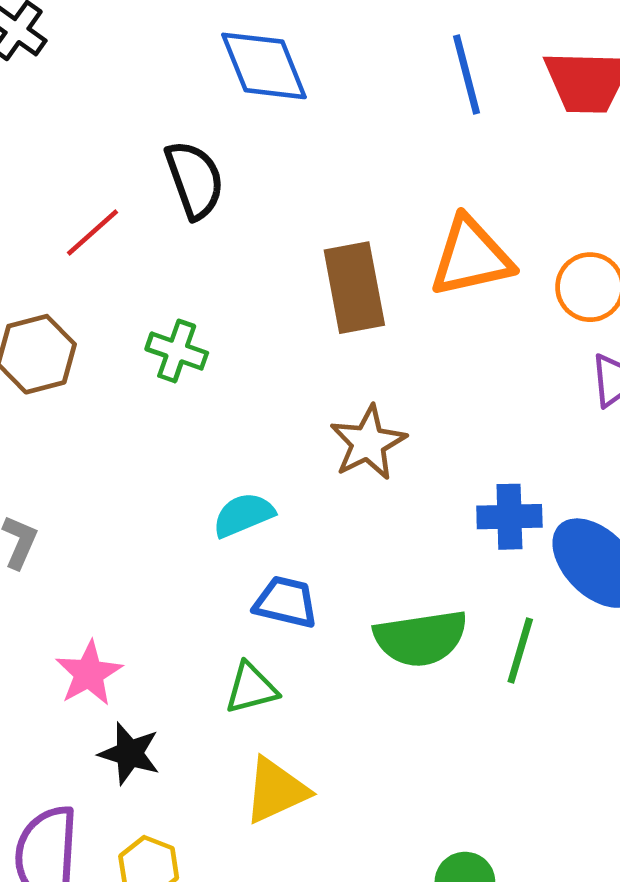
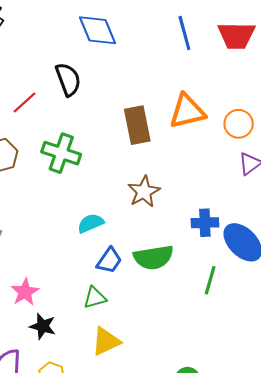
green cross: (177, 351) -> (61, 153), size x1.5
blue trapezoid: (286, 602) -> (109, 261), turned 112
green semicircle: (421, 638) -> (153, 257), moved

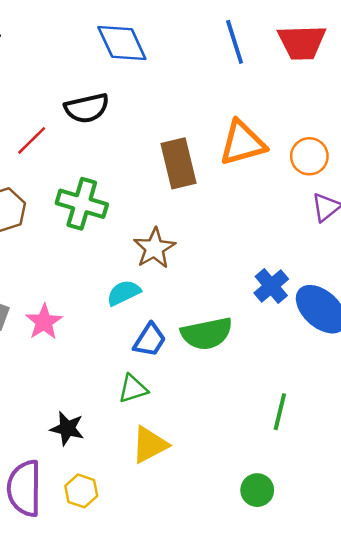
black semicircle: (68, 79) -> (87, 108), turned 100
brown star: (144, 192) -> (154, 248), moved
blue cross: (205, 223) -> (271, 286), turned -36
green line: (210, 280) -> (280, 412), moved
pink star: (25, 292) -> (44, 322), moved

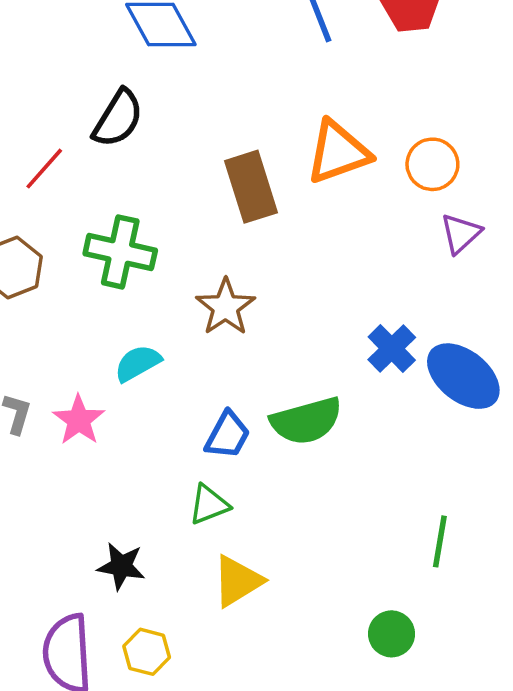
black semicircle: (87, 108) -> (118, 118), turned -42
cyan semicircle: (124, 293) -> (138, 363), moved
green line: (280, 412) -> (440, 541), moved

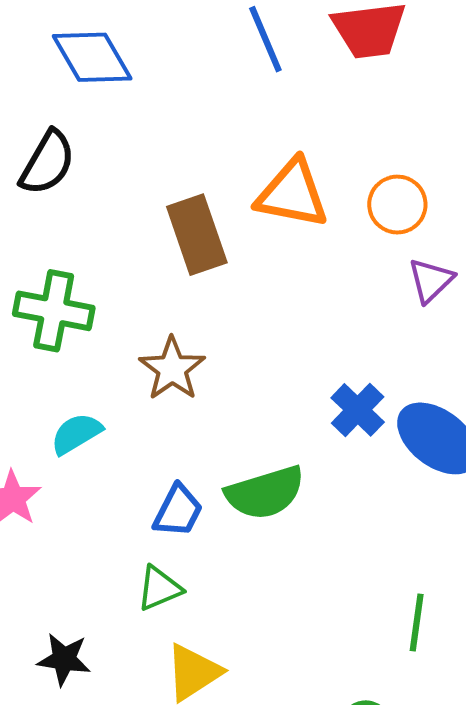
orange triangle: (338, 152) -> (292, 194), turned 32

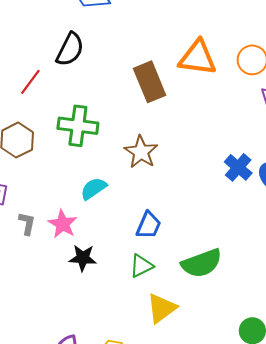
green semicircle: (265, 493) -> (202, 263), moved
black star: (64, 659) -> (83, 258), moved

